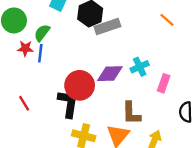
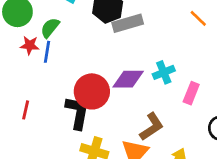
red line: (24, 103) -> (26, 110), turned 42
brown L-shape: (131, 113) -> (152, 127), turned -125

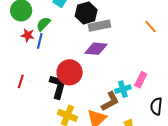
cyan cross: (164, 72) -> (123, 89), moved
purple diamond: (128, 79) -> (96, 49), moved

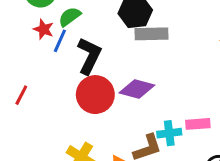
purple diamond: (96, 49) -> (137, 89), moved
pink rectangle: (141, 80) -> (198, 124), turned 49
black L-shape: (58, 87) -> (89, 56), moved

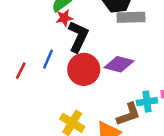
red star: (44, 29) -> (64, 18), moved, turned -30
blue line: (60, 41) -> (48, 59), moved

